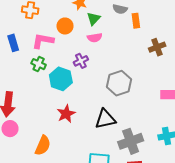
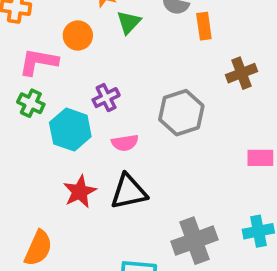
pink semicircle: (95, 38) -> (125, 143), moved
gray hexagon: (119, 83) -> (181, 113), moved
black triangle: (105, 119) -> (129, 192), moved

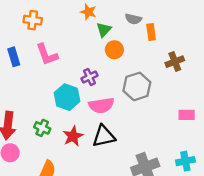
orange circle: (78, 36) -> (114, 50), moved
pink L-shape: (38, 62) -> (47, 54), turned -120
green cross: (31, 103) -> (42, 128), moved
pink semicircle: (125, 143) -> (101, 105), size x1.5

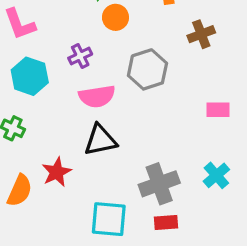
cyan hexagon: (67, 97) -> (30, 76), moved
red star: (73, 136) -> (57, 172), moved
cyan cross: (185, 161) -> (216, 175), turned -30

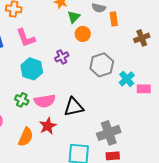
brown cross: (201, 34) -> (142, 38), moved
pink semicircle: (97, 96) -> (45, 101), moved
cyan cross: (216, 175) -> (127, 79), moved

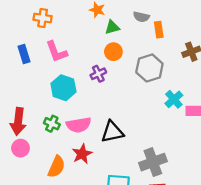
green triangle: (74, 17) -> (112, 27), turned 32
orange circle: (83, 34) -> (113, 52), moved
gray hexagon: (102, 65) -> (149, 68), moved

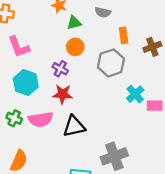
orange rectangle: (159, 30) -> (124, 35), moved
purple cross: (98, 74) -> (60, 69), turned -35
red star: (82, 154) -> (63, 94), moved, turned 30

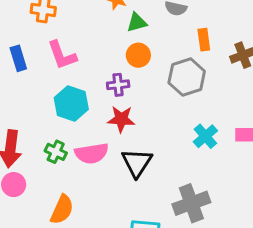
purple cross: (60, 69) -> (118, 85), turned -35
cyan cross: (135, 94) -> (205, 136), moved
black triangle: (74, 126) -> (137, 163), turned -45

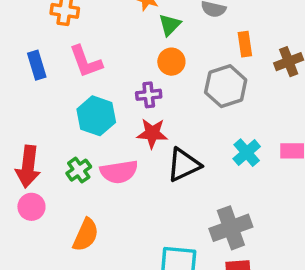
green triangle: (137, 22) -> (170, 25), turned -30
green cross: (56, 152) -> (79, 170), turned 30
black triangle: (137, 163) -> (184, 165), moved, turned 32

